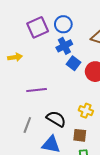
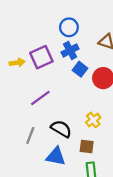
purple square: (38, 27) -> (41, 57), moved
purple line: (37, 90) -> (40, 98), turned -30
yellow cross: (86, 111) -> (93, 120), turned 32

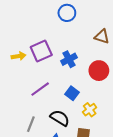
blue circle: (69, 27) -> (67, 13), moved
blue cross: (70, 50) -> (69, 59), moved
blue square: (80, 69) -> (72, 93), moved

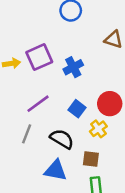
red circle: (99, 71) -> (110, 104), moved
gray line: (31, 124) -> (27, 134), moved

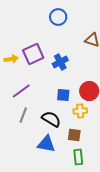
purple line: (38, 104) -> (21, 91), moved
blue square: (77, 109) -> (63, 95), turned -32
yellow cross: (98, 129) -> (80, 111), turned 32

